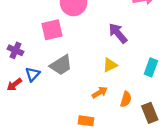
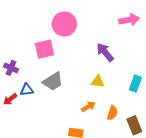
yellow triangle: (110, 65) -> (98, 81), turned 32
blue triangle: (33, 74) -> (27, 90), turned 40

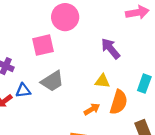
orange semicircle: (112, 113) -> (119, 102), moved, size x1.5

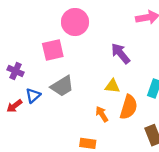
blue triangle: (23, 91) -> (33, 95), turned -35
orange arrow: (92, 109) -> (102, 114), turned -91

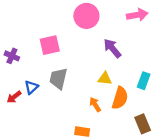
pink circle: (75, 22) -> (86, 16), moved
purple cross: (16, 71) -> (12, 56), moved
gray trapezoid: (62, 86) -> (58, 79), turned 135

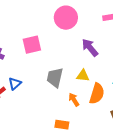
gray trapezoid: (58, 79) -> (55, 78), moved

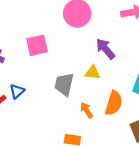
yellow triangle: (83, 76) -> (93, 72), moved

